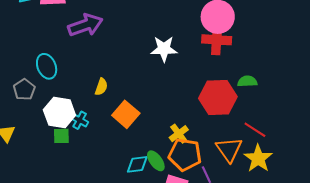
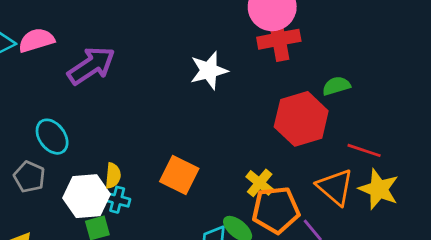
yellow semicircle: (101, 87) -> (113, 176), moved

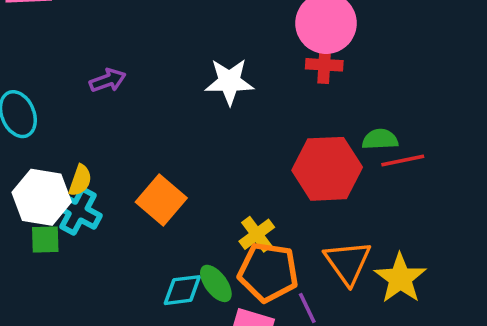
red cross: (279, 39) -> (324, 65), size x0.7
purple arrow: (91, 66) -> (108, 80), moved, size x0.6
red line: (364, 150) -> (403, 160), moved, turned -44
cyan cross: (117, 200) -> (78, 211), size x1.4

